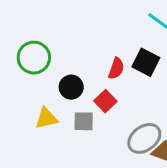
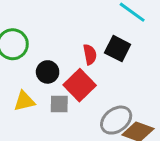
red semicircle: (116, 68) -> (90, 54), turned -30
red square: (105, 101) -> (80, 85), size x1.5

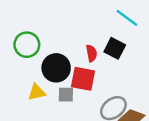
black circle: (48, 72) -> (56, 68), size x1.5
red square: (80, 85) -> (83, 79), turned -35

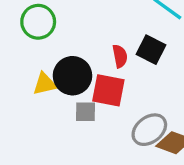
green circle: (27, 45) -> (38, 22), moved
yellow triangle: (37, 92) -> (45, 84), moved

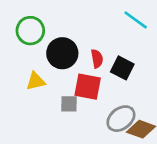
black square: (151, 50) -> (122, 68), moved
black circle: (72, 76) -> (62, 53), moved

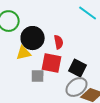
black square: (122, 68) -> (78, 68), moved
yellow triangle: (36, 81) -> (24, 53), moved

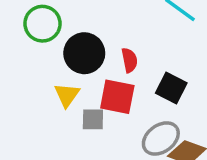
yellow triangle: (24, 53) -> (67, 95), moved, turned -42
black square: (78, 68) -> (171, 88), moved

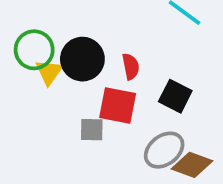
green circle: (42, 24) -> (34, 50), moved
yellow triangle: (67, 95) -> (49, 72), moved

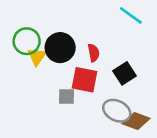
black square: (175, 96) -> (124, 73), turned 30
gray ellipse: (164, 150) -> (117, 111), turned 64

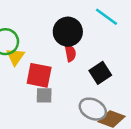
black circle: (60, 48) -> (68, 32), moved
red square: (85, 80) -> (39, 75), moved

